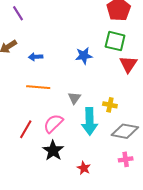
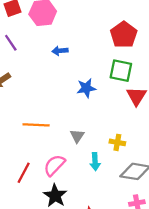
blue arrow: (36, 57) -> (60, 51), moved
cyan arrow: (90, 121) -> (95, 162), size x0.6

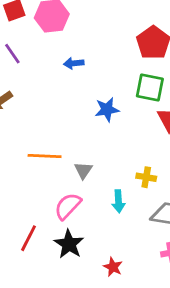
gray triangle: (77, 136) -> (83, 170), moved
red line: (24, 173) -> (28, 238), moved

